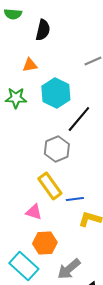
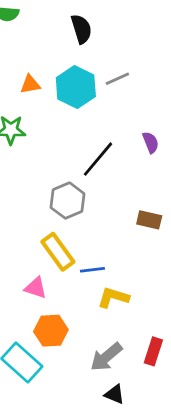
black semicircle: (43, 30) -> (81, 29), moved, turned -30
cyan hexagon: (56, 93) -> (76, 87), moved
gray arrow: (69, 269) -> (106, 357), moved

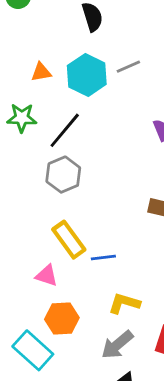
black line: (98, 159) -> (65, 130), moved
gray hexagon: (68, 201) -> (63, 175), moved
yellow L-shape: (113, 297) -> (124, 303), moved

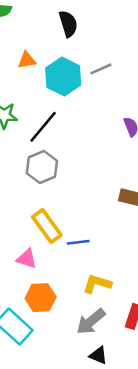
orange triangle: (41, 72) -> (27, 60), moved

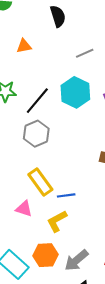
cyan hexagon: (63, 77) -> (75, 92), moved
yellow L-shape: (97, 284) -> (57, 221), moved, turned -45
orange hexagon: (41, 298) -> (46, 255), moved

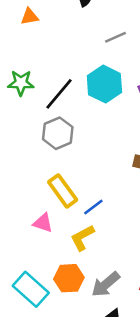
orange triangle: (24, 46) -> (29, 16), moved
blue line: (66, 195) -> (93, 207), turned -30

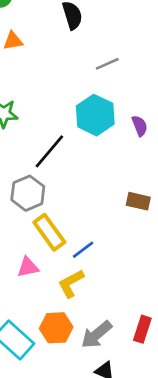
black line: (59, 94) -> (49, 151), moved
gray hexagon: (58, 133) -> (28, 193), moved
pink triangle: (43, 223) -> (28, 267), turned -30

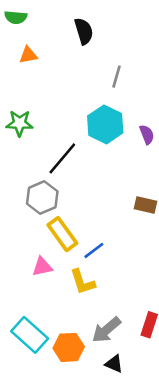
gray line: (107, 64) -> (117, 77), turned -50
yellow L-shape: (71, 283) -> (83, 282), turned -80
orange hexagon: (56, 328) -> (69, 347), moved

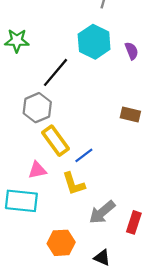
gray arrow: (106, 330) -> (102, 212), moved
cyan rectangle: (30, 335) -> (21, 201), moved, turned -36

